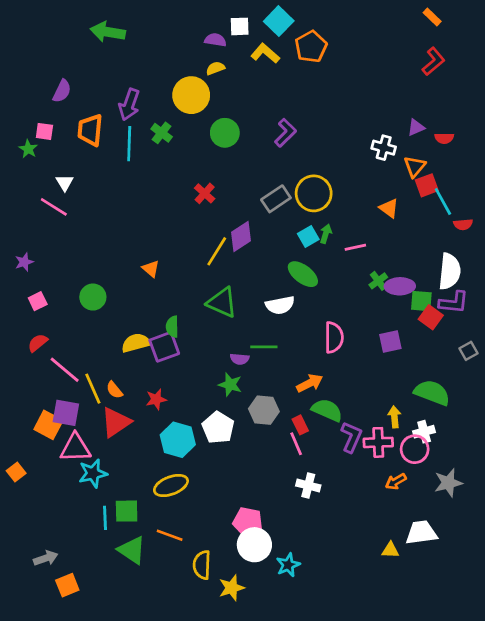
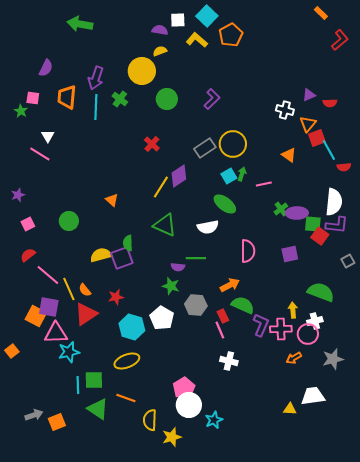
red L-shape: (433, 61) -> (340, 40), moved
pink pentagon: (248, 522) -> (184, 388), turned 30
orange square: (67, 585) -> (57, 422), moved

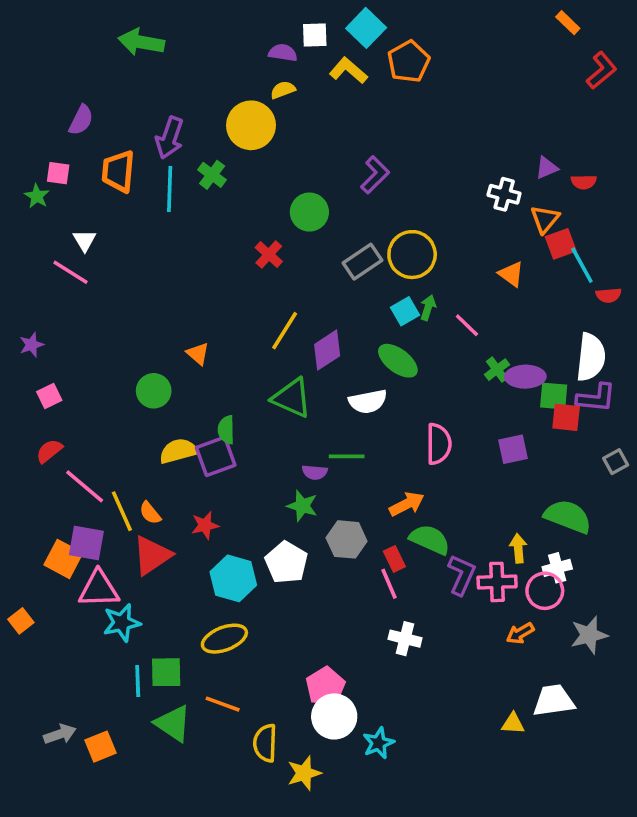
green circle: (167, 99) -> (309, 212), moved
purple diamond: (179, 176) -> (327, 350), moved
pink line: (264, 184) -> (467, 325), turned 56
green circle: (69, 221) -> (154, 391), moved
red square: (320, 236) -> (566, 417), turned -30

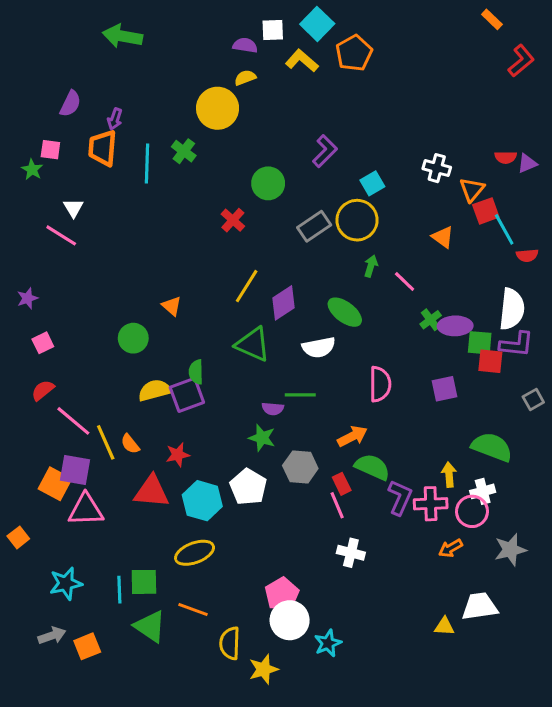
purple arrow: (170, 138) -> (115, 119), moved, size x0.6
purple triangle: (547, 168) -> (527, 163), moved
cyan square: (405, 311) -> (372, 183), moved
red triangle: (152, 555) -> (152, 491), moved, turned 39
cyan star: (122, 623) -> (66, 583), moved

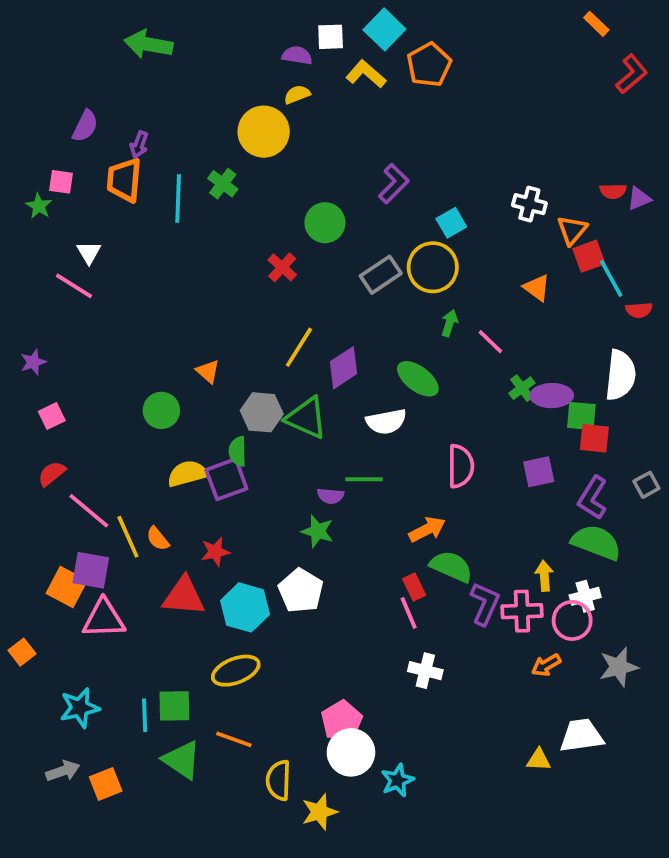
purple L-shape: (516, 344) -> (593, 498), moved, turned 116
gray hexagon: (300, 467) -> (262, 412), moved

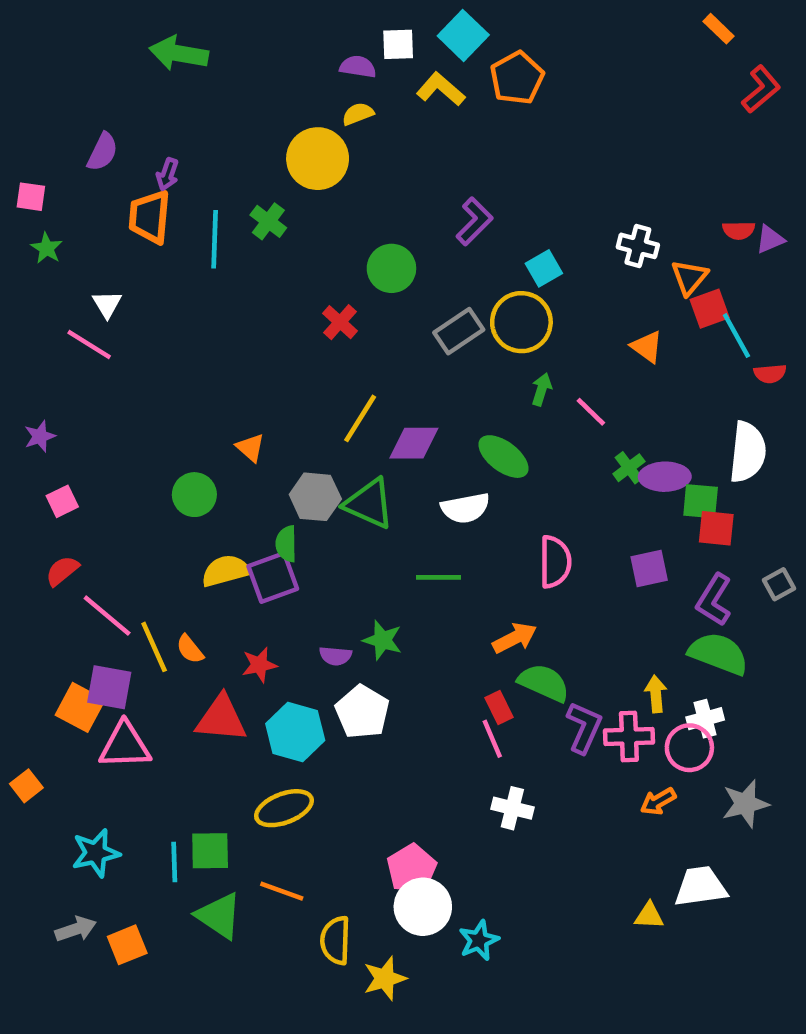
pink square: (61, 182) -> (31, 197), moved
purple diamond: (344, 368) -> (414, 443), turned 33
purple semicircle: (331, 496) -> (335, 656), moved

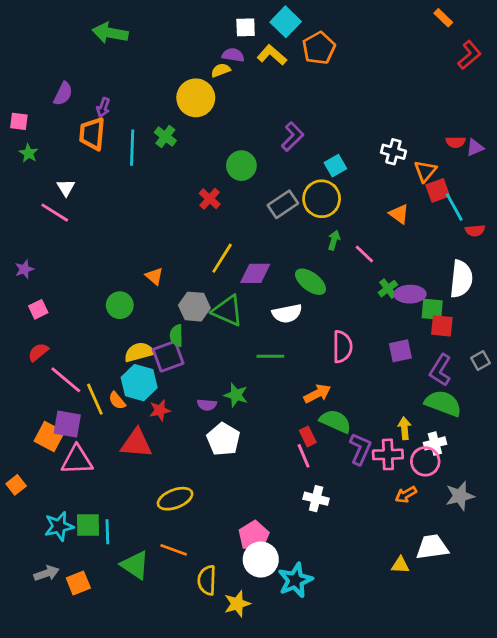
purple semicircle: (358, 67) -> (233, 55), moved
cyan hexagon: (295, 732) -> (139, 383), moved
green square: (210, 851) -> (88, 525), moved
cyan star: (479, 940) -> (295, 580), size x1.4

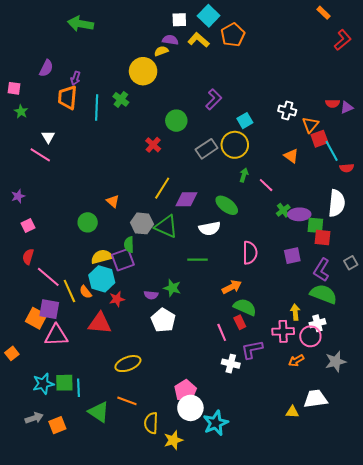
red semicircle: (38, 352) -> (28, 257), turned -35
red rectangle: (308, 436) -> (240, 322), moved
purple L-shape: (360, 449) -> (252, 349), moved, turned -125

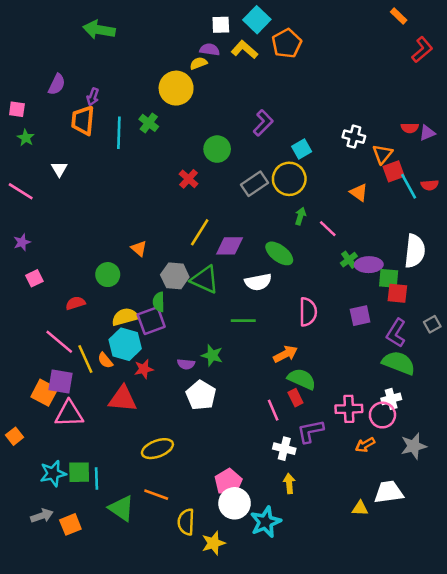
pink line: (40, 155) -> (21, 191), moved
red semicircle: (347, 168) -> (430, 185), moved
red semicircle: (28, 257) -> (75, 303), moved, turned 56
yellow arrow: (295, 312) -> (289, 483), moved

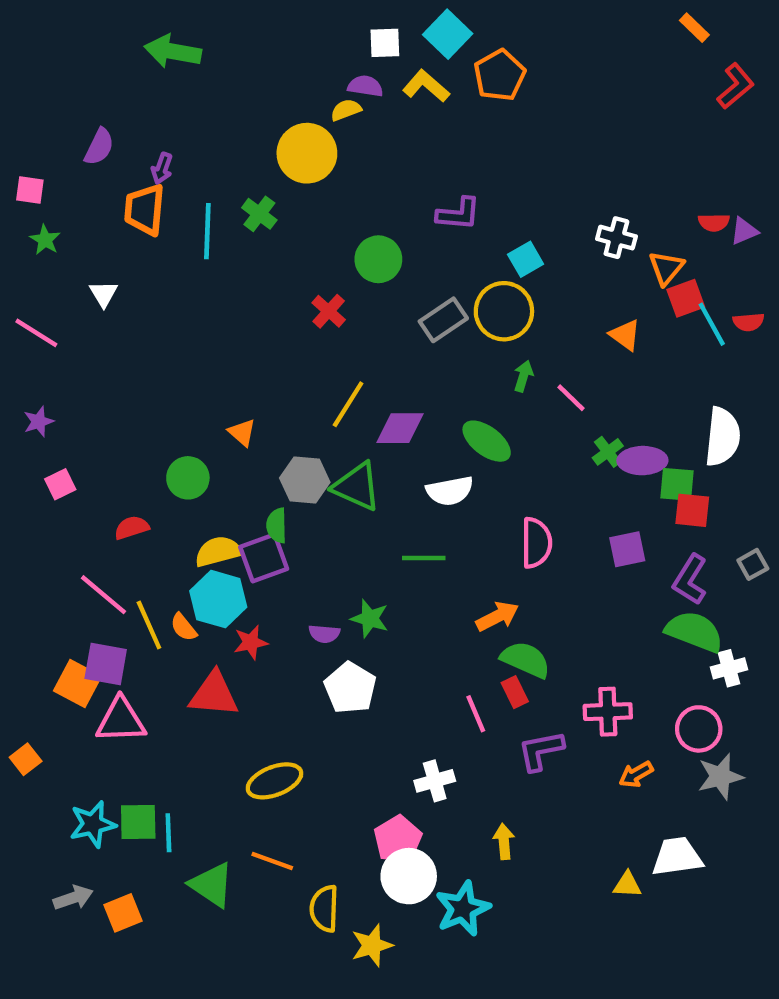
purple L-shape: (263, 123) -> (458, 214), turned 50
white cross: (391, 399) -> (729, 668), moved
pink circle: (382, 415) -> (699, 729), moved
white cross: (284, 449) -> (435, 781), moved, turned -30

